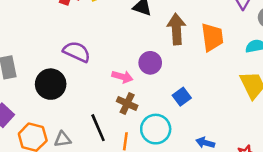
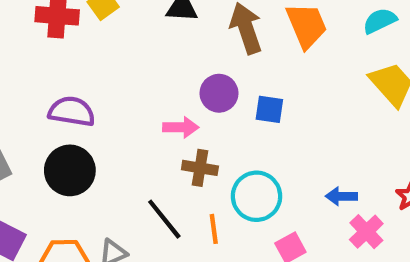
purple semicircle: (77, 52) -> (72, 111), moved
blue square: (182, 97) -> (269, 109), moved, turned -30

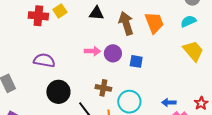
pink arrow: (181, 127) -> (92, 51), moved
black circle: (70, 170) -> (58, 92), moved

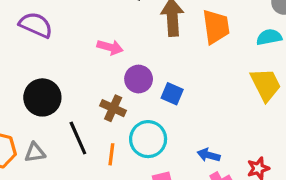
purple circle: (113, 53) -> (139, 79), moved
purple semicircle: (44, 60) -> (36, 25), moved
blue square: (136, 61) -> (172, 94), moved

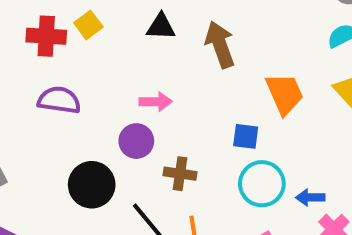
orange trapezoid: (216, 27) -> (285, 94), moved
purple circle: (139, 79) -> (136, 141), moved
cyan circle: (148, 139) -> (262, 184), moved

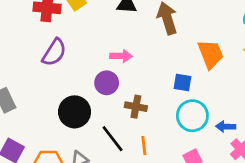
purple semicircle: (59, 100) -> (54, 52), turned 112

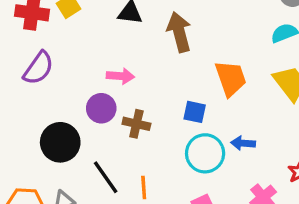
brown cross: (136, 107) -> (136, 124), moved
blue arrow: (226, 127) -> (243, 143), moved

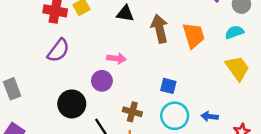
orange trapezoid: (231, 78) -> (194, 35), moved
brown cross: (136, 124) -> (132, 112), moved
blue arrow: (243, 143) -> (210, 116), moved

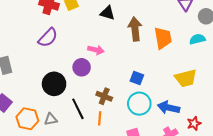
yellow trapezoid: (237, 68) -> (186, 78), moved, turned 105
blue arrow: (210, 116) -> (169, 108), size x1.5

